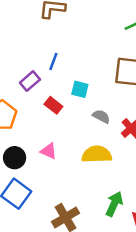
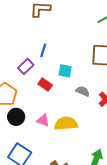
yellow semicircle: (97, 154) -> (66, 124), moved
black circle: (15, 158) -> (16, 117), moved

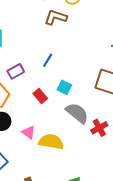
purple rectangle: (26, 66) -> (16, 71), moved
gray semicircle: (83, 91) -> (77, 113), size x1.6

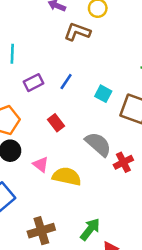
purple rectangle: (16, 71) -> (34, 83), moved
cyan square: (64, 87) -> (103, 94), moved

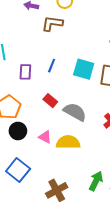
purple rectangle: (34, 83) -> (25, 72), turned -49
cyan square: (103, 94) -> (84, 69), size x1.5
gray semicircle: (98, 144) -> (75, 112), moved

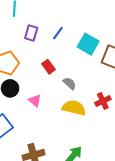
gray semicircle: (75, 112) -> (70, 83), size x0.6
yellow semicircle: (68, 142) -> (74, 108), moved

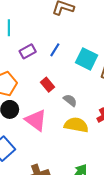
purple rectangle: (31, 33) -> (28, 51), turned 49
pink triangle: (35, 101) -> (36, 120), size x1.6

